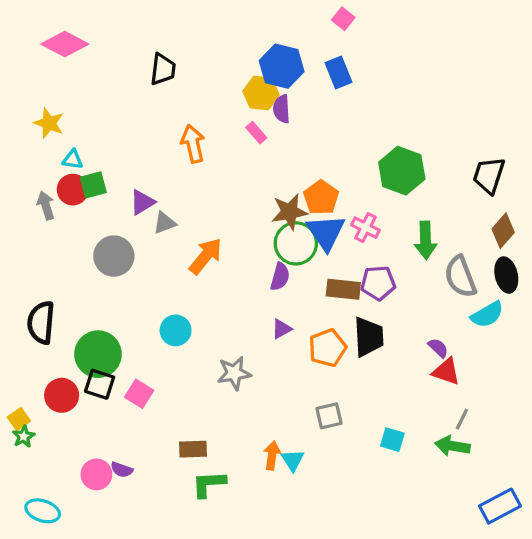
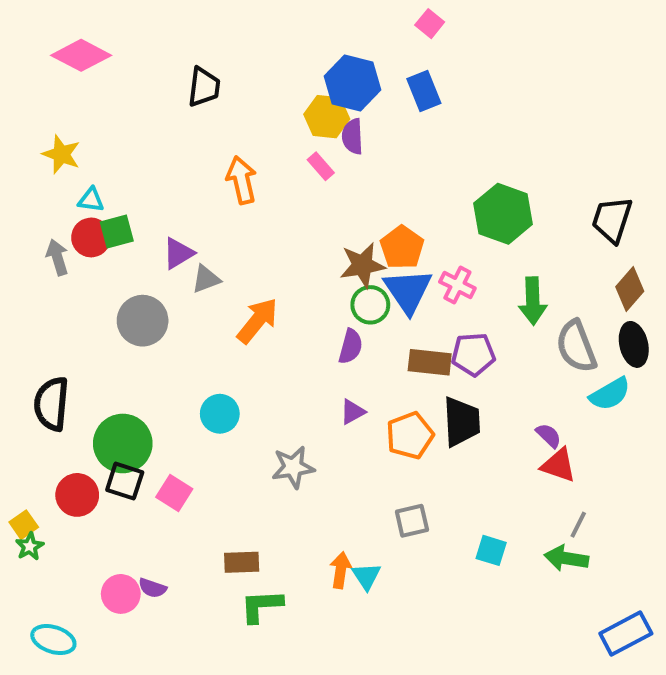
green circle: (296, 243) -> (370, 305), size x0.7

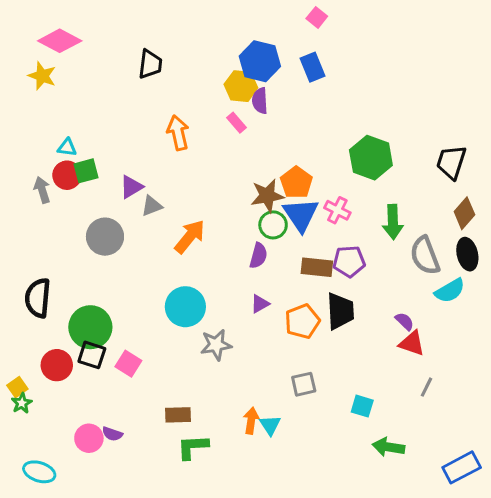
yellow star: (61, 154) -> (42, 76), moved
cyan circle: (220, 414) -> (185, 307), moved, size x1.4
green arrow: (566, 558) -> (388, 447), moved

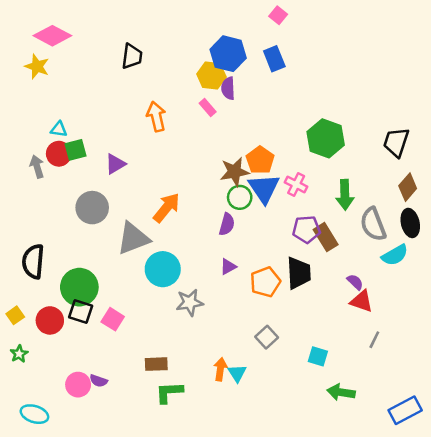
gray triangle: (152, 206) -> (133, 238), moved, size x1.8
brown rectangle: (317, 267) -> (326, 237), moved, turned 52
gray square: (304, 384) -> (267, 337), turned -30
yellow square: (17, 387) -> (15, 315), moved

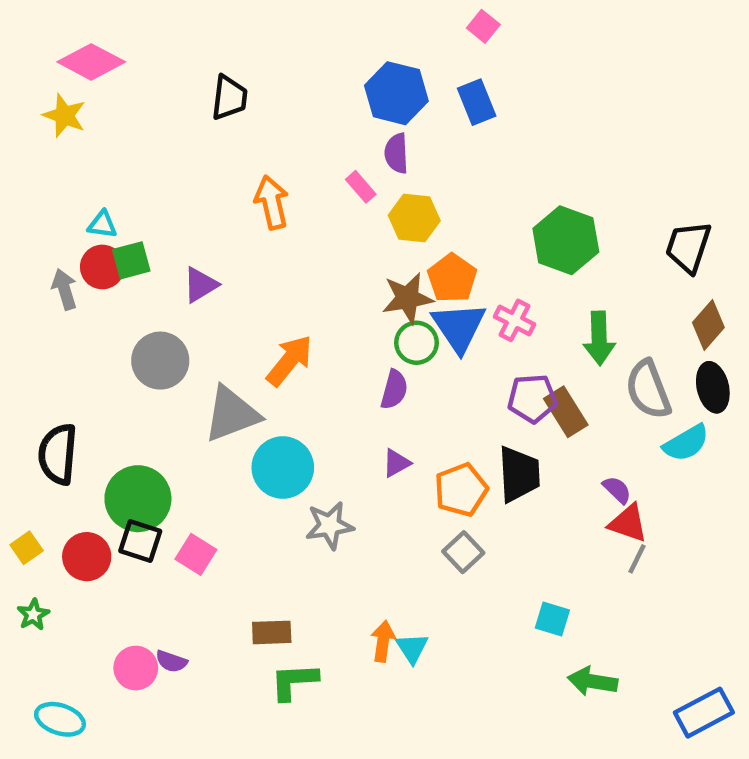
yellow hexagon: (211, 75) -> (414, 218), moved
gray square: (267, 337) -> (463, 552), moved
gray line: (374, 340) -> (637, 559), moved

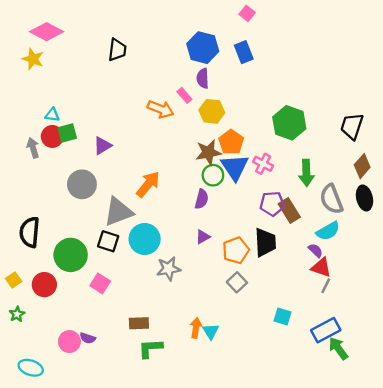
orange arrow: (272, 202) -> (161, 109), moved, turned 125
cyan semicircle: (686, 443) -> (328, 231), moved
black square: (140, 541) -> (108, 241), moved
green arrow: (592, 681) -> (338, 348), moved, turned 45
blue rectangle: (704, 713) -> (326, 330), moved

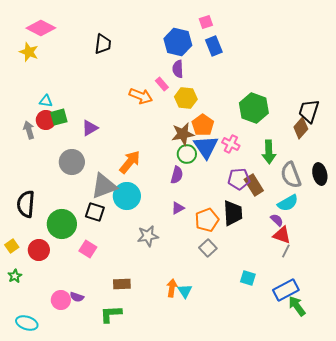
pink square: (247, 13) -> (206, 22), moved, turned 32
brown diamond: (362, 166) -> (301, 128), moved
cyan circle: (145, 239) -> (127, 196), moved
green L-shape: (150, 348) -> (111, 314), moved

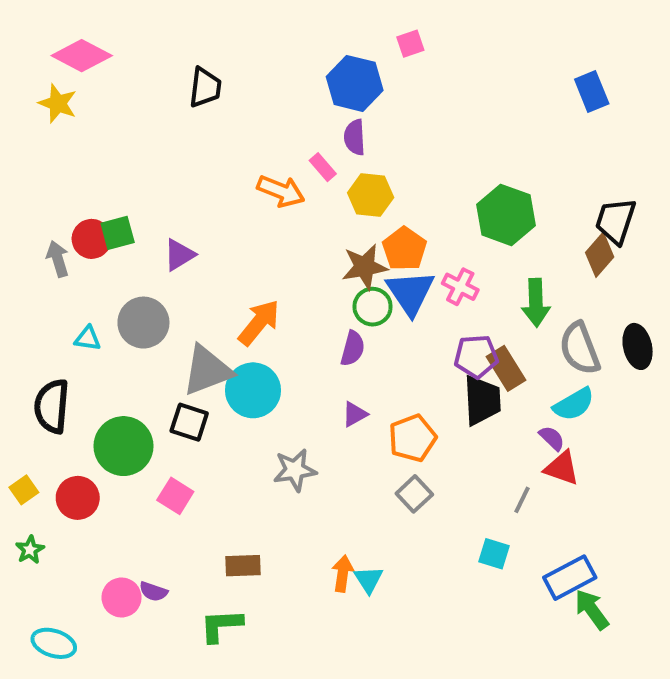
blue rectangle: (214, 46) -> (592, 91), moved
cyan triangle: (46, 101) -> (88, 339), moved
black trapezoid: (233, 213) -> (482, 400), moved
gray line: (286, 251) -> (522, 500), moved

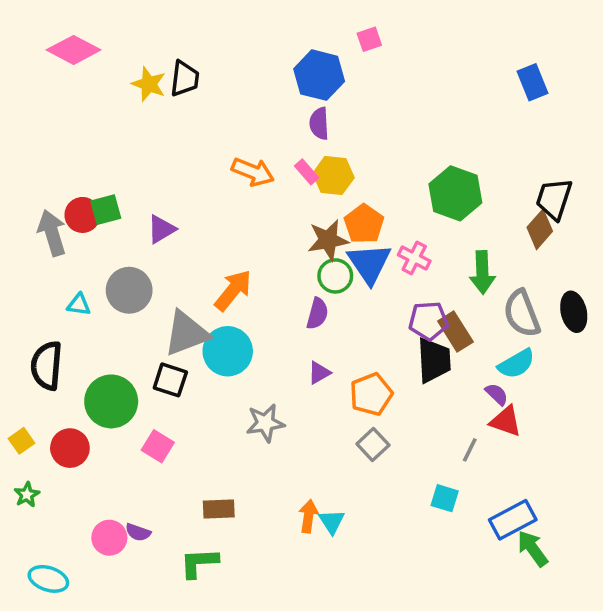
yellow star: (58, 103) -> (149, 84), moved
pink rectangle: (323, 167) -> (307, 172), moved
gray arrow: (58, 259) -> (52, 233), size x1.4

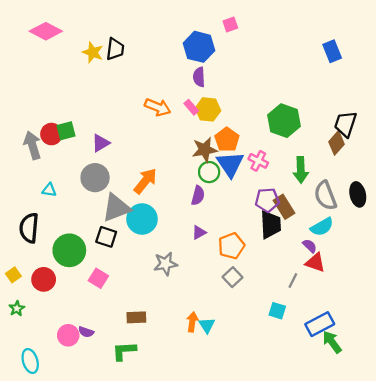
gray circle: (129, 290) -> (95, 178), moved
cyan ellipse: (48, 579) -> (30, 361), turned 55

